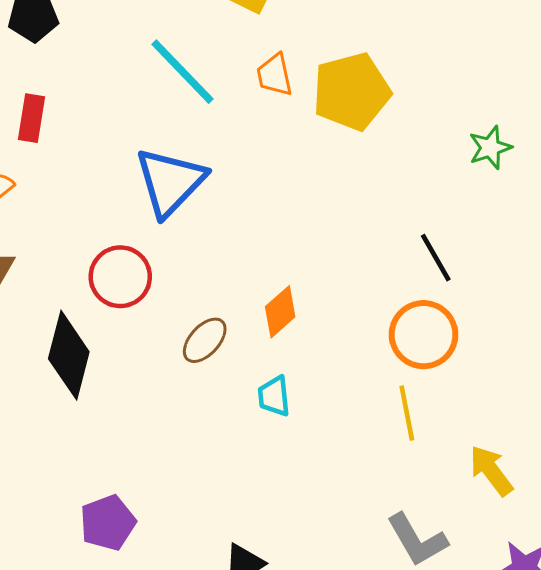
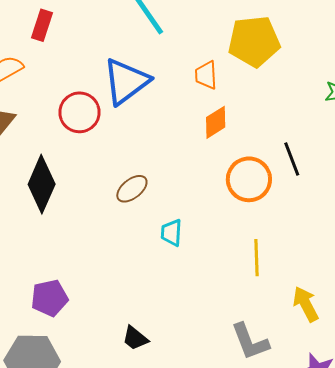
orange trapezoid: (275, 75) -> (206, 75), moved
red circle: (120, 277) -> (79, 112), moved
orange diamond: (280, 312) -> (216, 122), moved
orange circle: (423, 335) -> (249, 179), moved

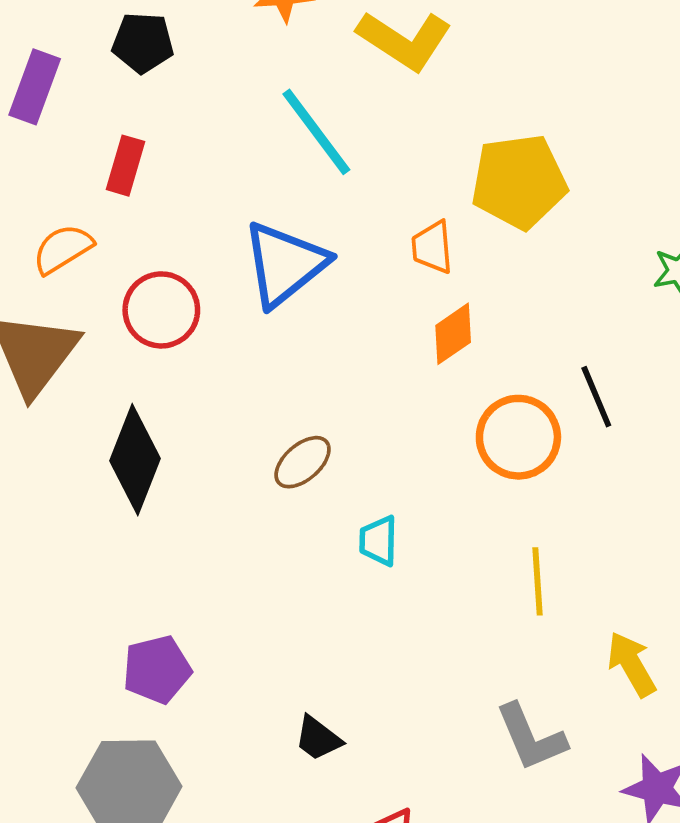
red circle: (79, 112) -> (161, 310), moved

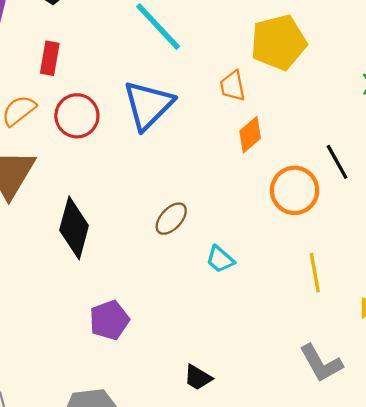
red circle: (161, 310) -> (77, 116), moved
cyan trapezoid: (378, 541) -> (220, 259), turned -44
purple pentagon: (157, 670) -> (109, 320), moved

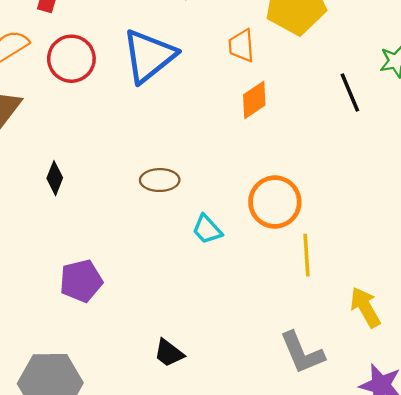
black line: (337, 162) -> (350, 93), moved
orange circle: (295, 190) -> (275, 202), moved
brown ellipse: (171, 219) -> (160, 180), turned 40
black diamond: (74, 228) -> (55, 178), size x0.5

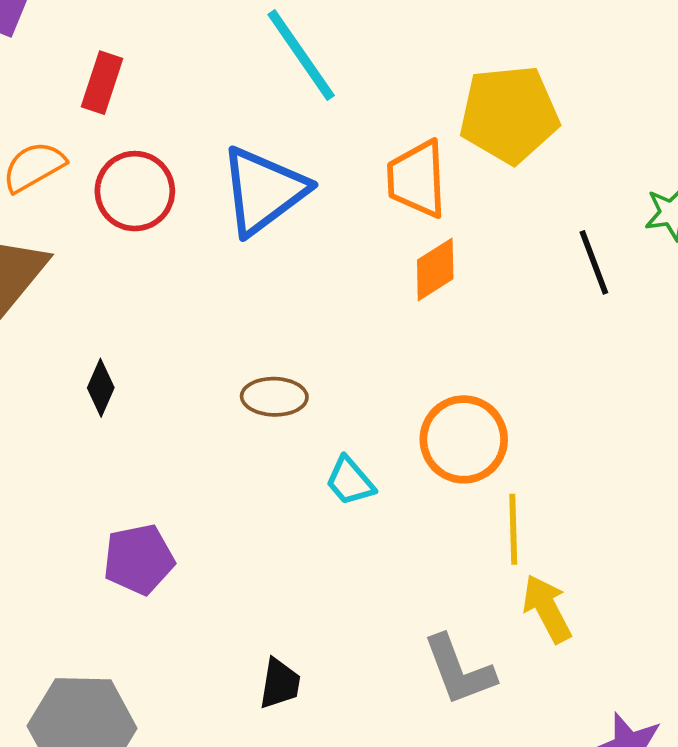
orange trapezoid: (241, 46) -> (417, 179), size x1.4
yellow arrow: (365, 307) -> (547, 609), moved
black trapezoid: (169, 353) -> (280, 684), turned -120
gray L-shape: (302, 353) -> (459, 670), moved

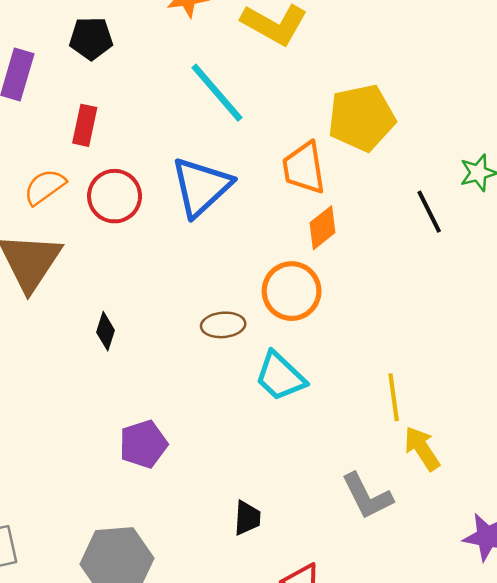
orange circle: (464, 439) -> (292, 291), moved
cyan trapezoid: (350, 481) -> (280, 376), size x1.5

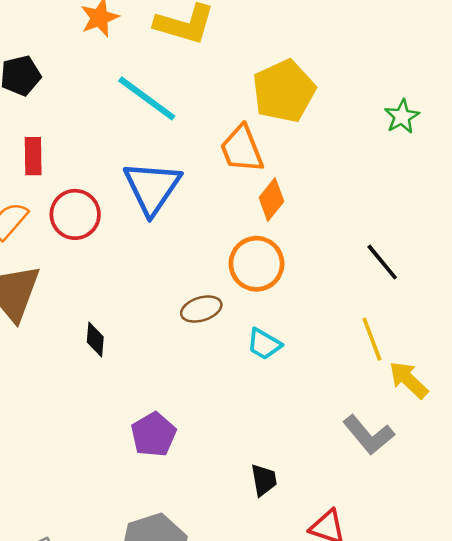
black line: (429, 212) -> (382, 262), moved
cyan trapezoid: (280, 376) -> (264, 344), size x0.7

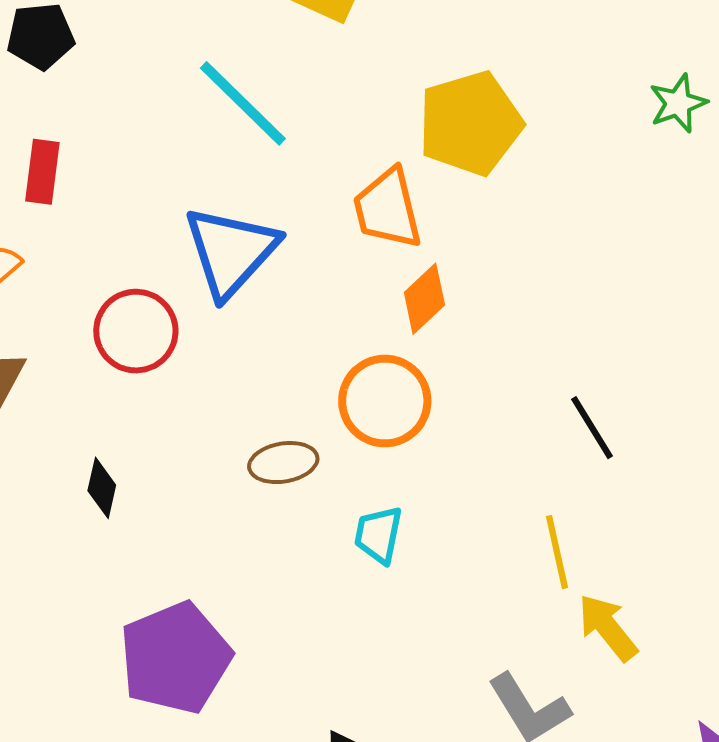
green star: (402, 117) -> (678, 103), moved
red circle: (75, 214) -> (136, 331), moved
cyan trapezoid: (264, 344) -> (378, 535), turned 63
purple pentagon: (154, 435) -> (175, 658), size x1.5

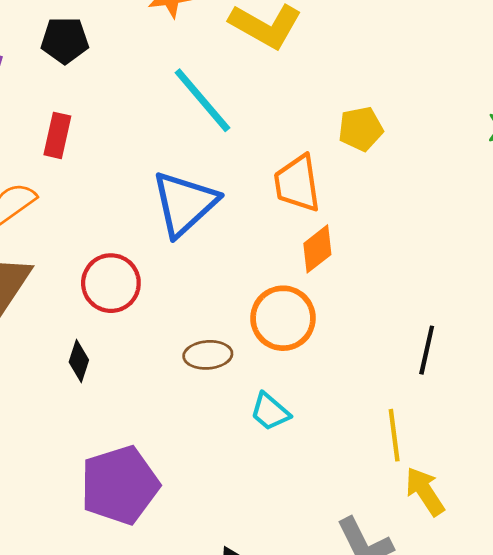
yellow pentagon: (470, 123) -> (361, 129), size x0.6
red circle: (136, 331) -> (111, 283), moved
black line: (592, 428) -> (427, 350), turned 39
cyan trapezoid: (378, 535) -> (270, 412), turned -66

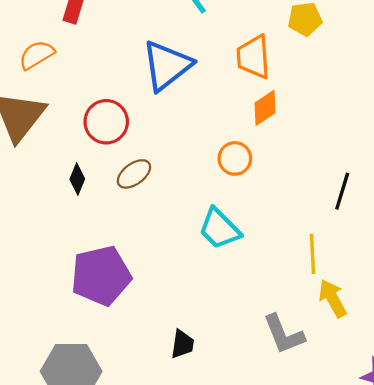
orange circle: (283, 318) -> (235, 158), size x0.7
brown ellipse: (208, 355) -> (134, 174), moved, turned -36
cyan trapezoid: (270, 412) -> (220, 229), size x1.4

